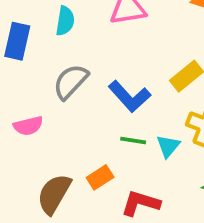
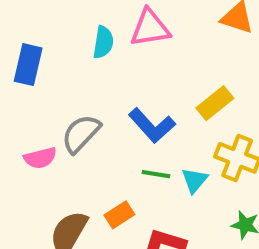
cyan semicircle: (65, 21) -> (103, 42), moved
gray semicircle: (71, 82) -> (81, 134), moved

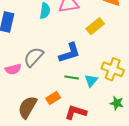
yellow rectangle: (215, 103) -> (95, 26), moved
blue L-shape: (152, 125) -> (70, 53), turned -65

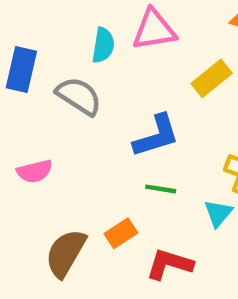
gray semicircle: (34, 57) -> (79, 96), moved, turned 80
cyan triangle: (91, 81) -> (218, 213), moved

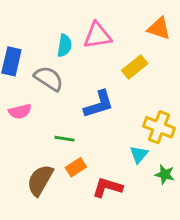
pink semicircle: (35, 171) -> (20, 111), moved
green line: (161, 189) -> (64, 139), moved

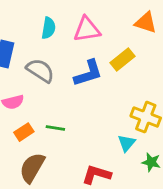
cyan semicircle: (64, 46) -> (49, 28), moved
blue L-shape: (99, 104) -> (88, 73), moved
orange rectangle: (76, 167) -> (24, 132), moved

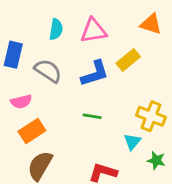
green line: (55, 128) -> (92, 116), moved
orange rectangle: (24, 132) -> (32, 131), size x1.4

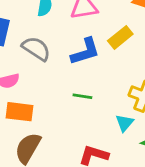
orange rectangle: (32, 131) -> (19, 112), turned 40

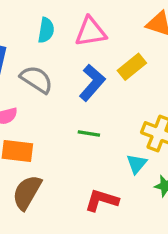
blue L-shape: (85, 51) -> (92, 83), turned -32

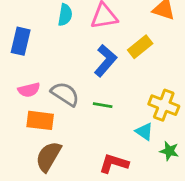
gray semicircle: (36, 79) -> (65, 94), moved
cyan triangle: (137, 164) -> (144, 132), turned -36

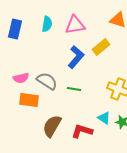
blue rectangle: (21, 41) -> (15, 29), moved
cyan triangle: (144, 132) -> (104, 118), moved
brown semicircle: (48, 157) -> (52, 126), moved

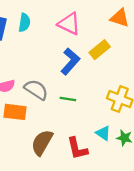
cyan semicircle: (47, 24) -> (24, 23), moved
pink triangle: (75, 25) -> (69, 24), turned 35
red L-shape: (82, 131) -> (77, 148), turned -120

